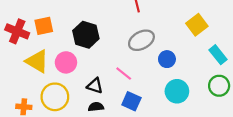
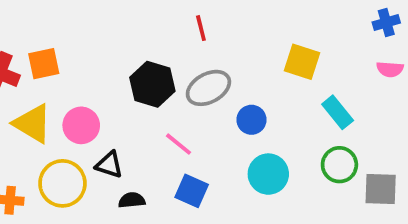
yellow square: (197, 25) -> (302, 62), turned -35
black hexagon: (86, 35) -> (152, 84), moved
black triangle: (95, 86) -> (109, 165), moved

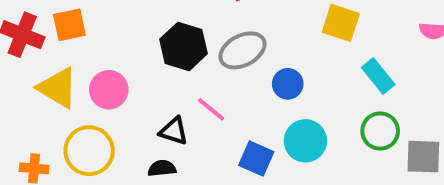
black triangle: (109, 165) -> (174, 131), moved
blue square: (192, 191) -> (256, 159), moved

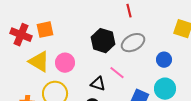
blue circle: (288, 84) -> (164, 60), moved

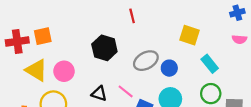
red cross: (21, 35) -> (17, 41), turned -30
gray ellipse: (133, 43) -> (146, 61), moved
pink line: (117, 73) -> (126, 91), moved

